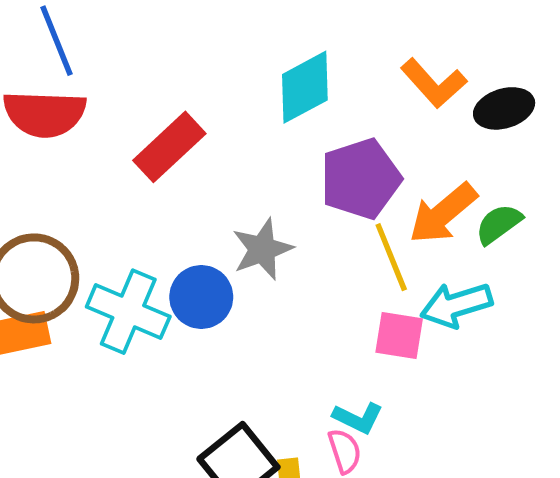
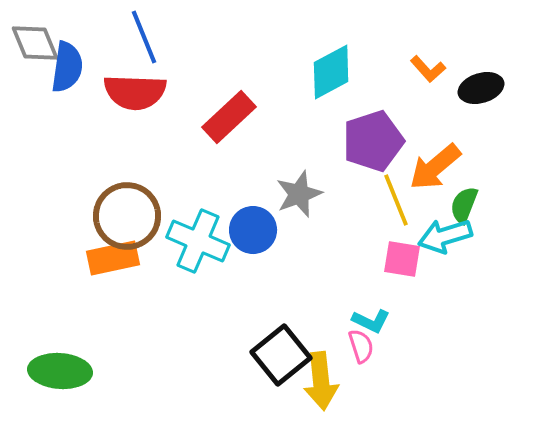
orange L-shape: (434, 83) -> (428, 69), size x0.7
green semicircle: (499, 224) -> (464, 205), moved, turned -33

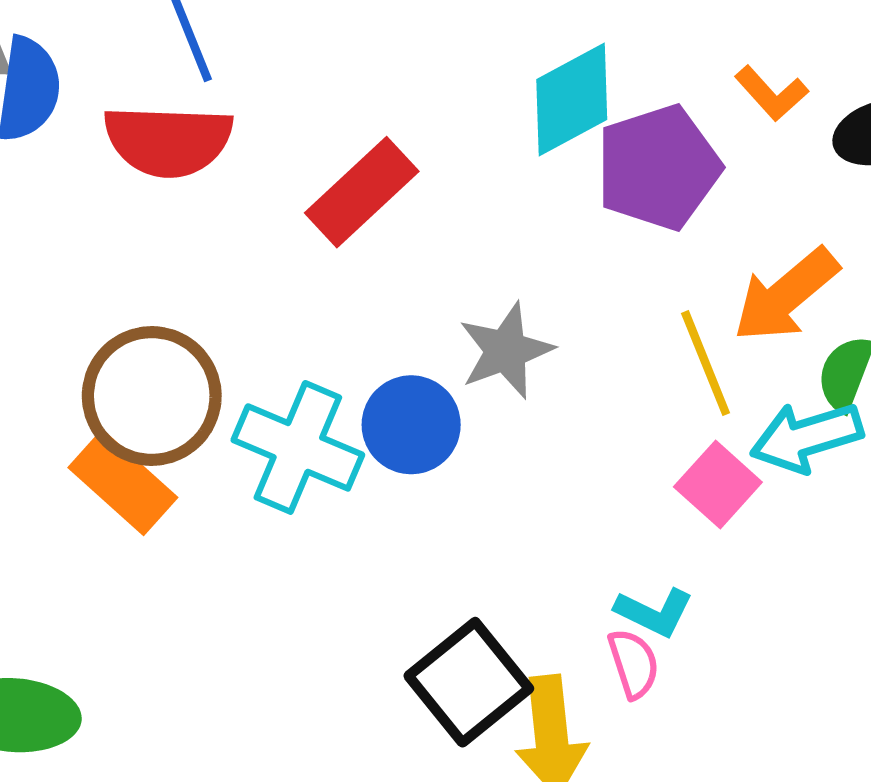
purple pentagon: (373, 141) -> (658, 167), moved
orange rectangle: (113, 258) -> (123, 482), turned 54
pink square: (402, 259) -> (718, 484), turned 33

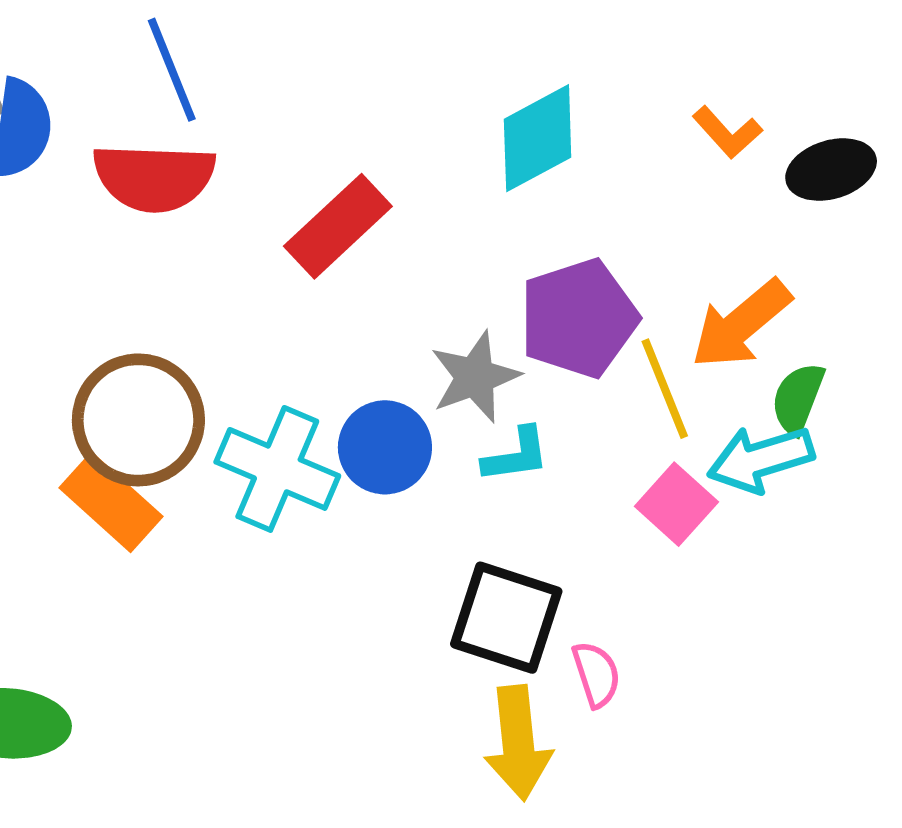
purple pentagon: (658, 167) -> (579, 318), moved
cyan L-shape: (654, 612) -> (516, 455), moved, turned -34
black square: (469, 682) -> (506, 618), moved, turned -33

